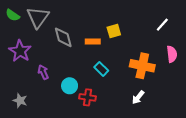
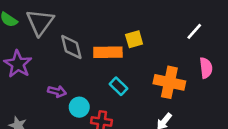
orange rectangle: (93, 42) -> (108, 52), size x1.5
purple arrow: (43, 72) -> (57, 91), moved, turned 128

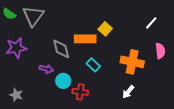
yellow square: (134, 39) -> (105, 29), turned -32
gray diamond: (71, 47) -> (61, 49), moved
purple star: (18, 64) -> (16, 48), turned 30

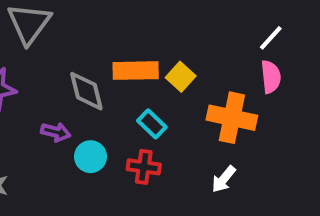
yellow square: (105, 29) -> (181, 77), moved
pink semicircle: (160, 51) -> (271, 77), moved
red cross: (80, 92) -> (144, 167), moved

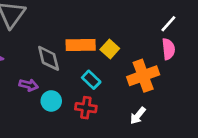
orange cross: (232, 118) -> (143, 76), turned -32

